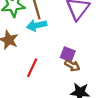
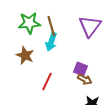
cyan arrow: (37, 25) -> (51, 42), turned -60

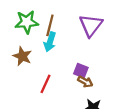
brown line: (51, 26) -> (50, 25), turned 30

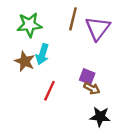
brown line: (50, 25) -> (73, 19), moved
cyan arrow: (50, 42) -> (42, 54), moved

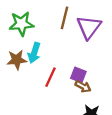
brown star: (25, 61) -> (17, 60), turned -30
red line: (49, 91) -> (50, 77), moved

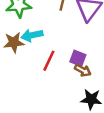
cyan arrow: (34, 53) -> (32, 35), turned 60

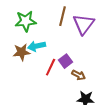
purple square: (78, 58) -> (66, 61), moved, turned 32

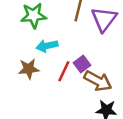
brown star: (22, 52) -> (29, 69), moved
brown arrow: (79, 75) -> (98, 81), size x1.6

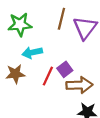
brown arrow: (98, 81) -> (79, 85), turned -30

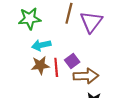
brown star: (15, 74) -> (40, 65), moved
red line: (48, 76) -> (56, 67), turned -30

